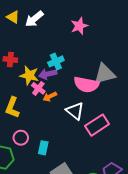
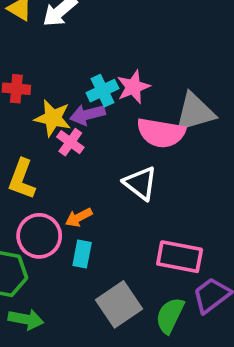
pink star: (79, 26) -> (133, 87), moved
orange arrow: (50, 97) -> (79, 217), moved
pink rectangle: (97, 125) -> (180, 257), moved, turned 45
pink circle: (21, 138) -> (39, 236), size x1.5

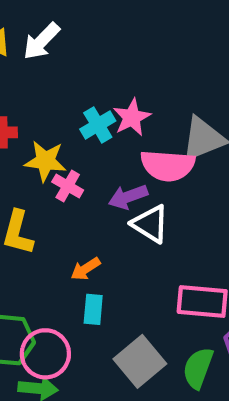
purple arrow: (87, 115) -> (128, 197), moved
pink circle: (39, 236) -> (45, 354), moved

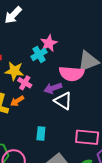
pink star: (132, 117) -> (49, 43), moved
orange arrow: (85, 269) -> (17, 101), moved
cyan rectangle: (93, 309) -> (41, 133), moved

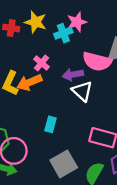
yellow star: (14, 71) -> (36, 22), moved
orange arrow: (17, 101) -> (29, 82), size x1.5

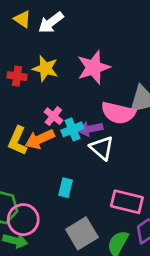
pink star: (77, 22) -> (94, 67), size x1.4
cyan cross: (63, 33) -> (72, 129), moved

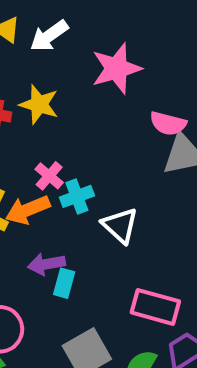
pink star: (94, 67) -> (116, 68), moved
pink semicircle: (118, 113) -> (168, 123), moved, size x0.7
purple arrow: (90, 129) -> (46, 264), moved

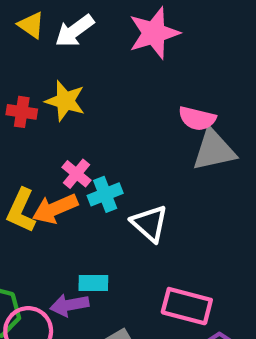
pink star: (116, 68) -> (154, 33), moved
purple arrow: (46, 264) -> (69, 305), moved
cyan rectangle: (64, 283) -> (93, 283), turned 76

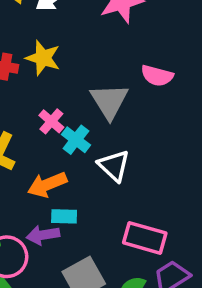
gray triangle: (214, 150) -> (109, 101), moved, turned -51
cyan cross: (105, 194) -> (76, 140), turned -32
orange arrow: (55, 209) -> (47, 185), moved

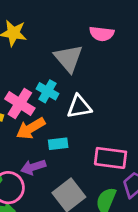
pink cross: (51, 121) -> (20, 104), moved, size x1.5
white triangle: (114, 166) -> (79, 107), turned -44
cyan rectangle: (64, 216) -> (58, 144), moved

